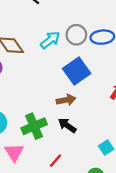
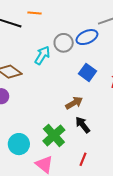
blue square: (77, 71) -> (87, 72), moved, size x0.7
black arrow: (67, 125) -> (83, 125), turned 36

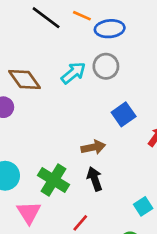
blue ellipse: (87, 37) -> (110, 29), moved
green cross: (54, 135) -> (54, 180), turned -35

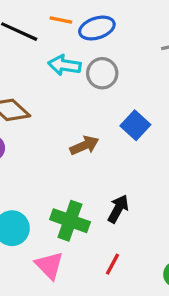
cyan arrow: (73, 73) -> (65, 65), moved, turned -120
brown arrow: (93, 147) -> (84, 145), moved
black arrow: (95, 179) -> (118, 209), turned 60

